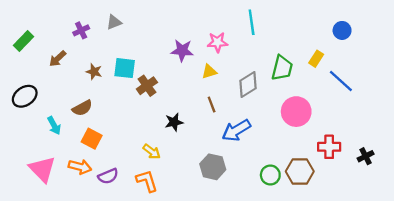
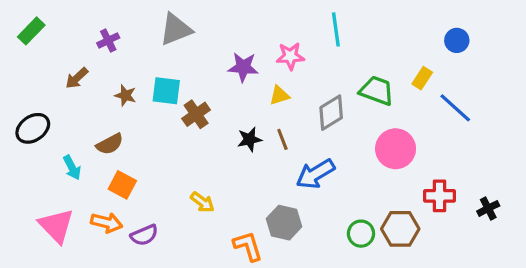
gray triangle: (114, 22) -> (176, 29), moved, size x1.6
green rectangle: (24, 41) -> (31, 31), moved
green trapezoid: (282, 68) -> (377, 91), turned -84
black star: (174, 122) -> (249, 139), moved
orange L-shape: (147, 181) -> (248, 246), moved

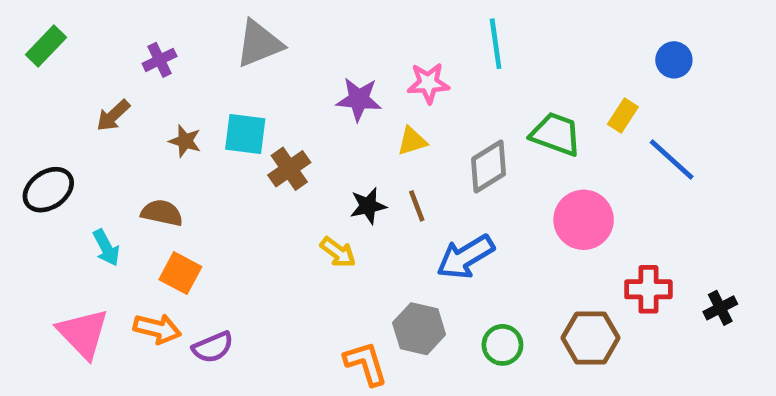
brown semicircle: (110, 144) -> (162, 213), turned -140
yellow arrow: (202, 202) -> (338, 252), moved
green circle: (361, 234) -> (502, 345), moved

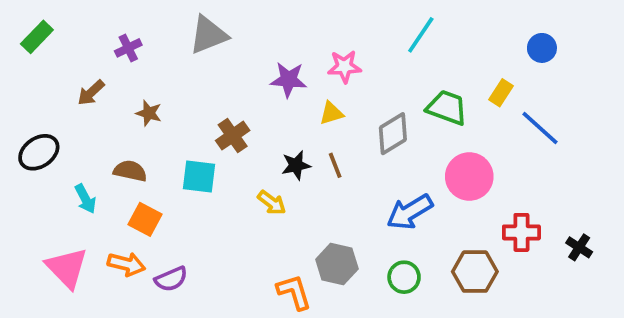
cyan line: (496, 44) -> (421, 35), moved, turned 42
cyan square: (245, 134) -> (199, 177), moved
blue arrow: (465, 257) -> (410, 212), moved
black cross: (720, 308) -> (579, 247), turned -30

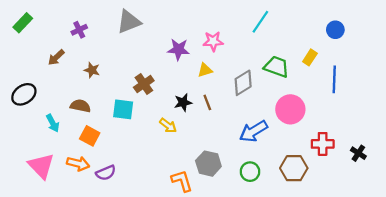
blue line: (540, 128) -> (334, 79), turned 50

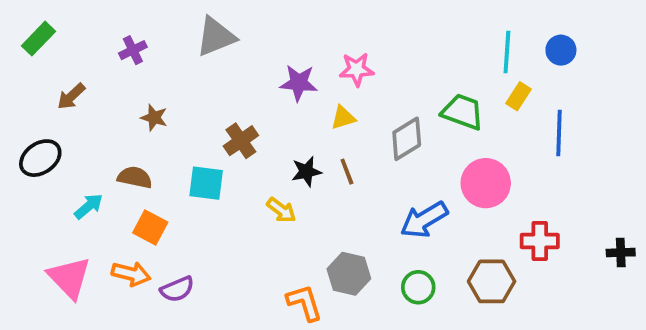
cyan line: (260, 22) -> (507, 52), moved, turned -30
brown arrow: (56, 57) -> (71, 96), moved
cyan arrow: (53, 123) -> (89, 206), turned -102
black cross: (358, 153) -> (621, 253), moved, turned -35

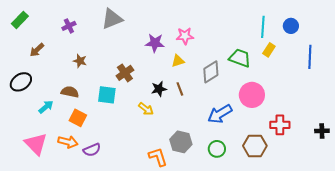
blue line: (559, 133) -> (310, 57), moved

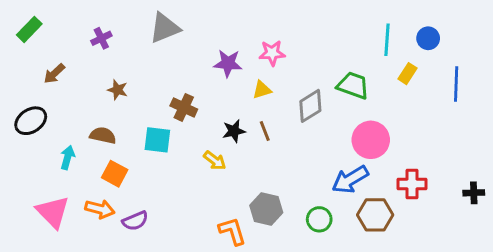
yellow rectangle: (269, 50) -> (408, 74), moved
brown cross: (125, 73) -> (184, 107), turned -30
cyan arrow: (46, 107) -> (68, 158), turned -35
blue arrow: (220, 114) -> (350, 180), moved

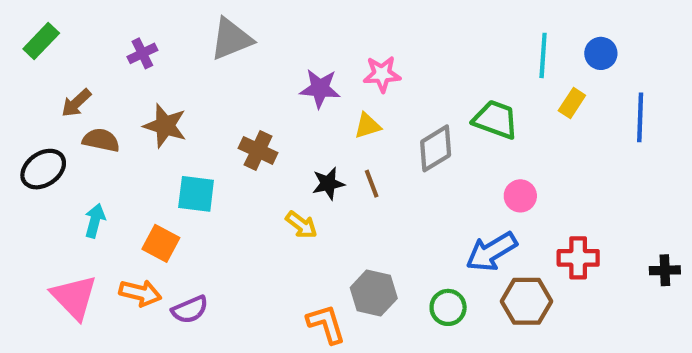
brown star: (118, 90) -> (165, 126), size x1.5
brown semicircle: (103, 135) -> (101, 140), moved
cyan square: (157, 140) -> (196, 194), moved
pink circle: (371, 140) -> (520, 196), size x0.6

